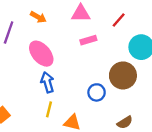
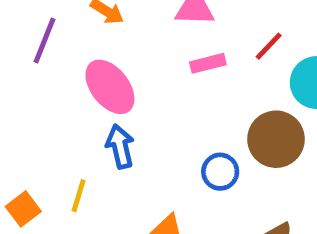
red line: (119, 20) -> (269, 46), moved
yellow line: (49, 109) -> (79, 196), moved

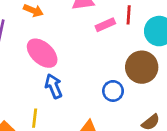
red line: (269, 46) -> (129, 15), turned -30
pink rectangle: (208, 63) -> (105, 25), moved

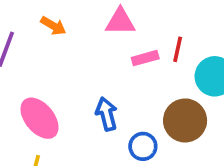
pink ellipse: (42, 53) -> (40, 118), moved
blue arrow: (54, 86) -> (107, 114), moved

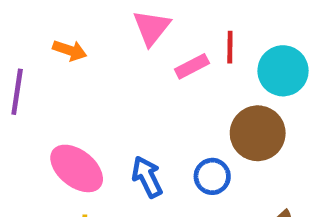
pink triangle: (120, 22) -> (152, 28), turned -40
blue arrow: (107, 114) -> (147, 177), moved

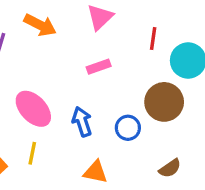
orange arrow: (70, 50) -> (40, 25), size x1.4
pink rectangle: (192, 66) -> (99, 67), moved

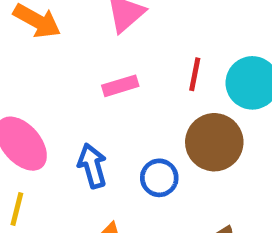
red line: (153, 39) -> (195, 74), moved

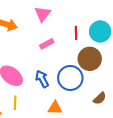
blue circle: (159, 178) -> (70, 78), size x1.6

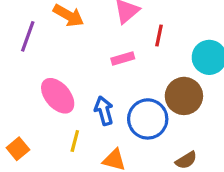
red line: (76, 33) -> (159, 36), moved
yellow line: (15, 103) -> (75, 141), moved

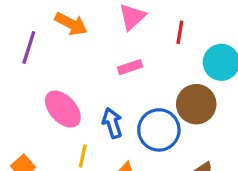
red line: (159, 36) -> (180, 32), moved

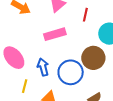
pink rectangle: (130, 67) -> (55, 34), size x1.5

